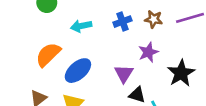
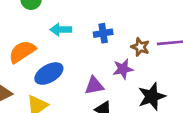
brown star: (154, 19) -> (140, 47), moved
purple triangle: (124, 74) -> (94, 86), turned 36

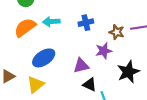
orange semicircle: (22, 52) -> (25, 28), moved

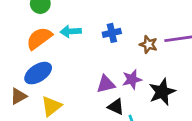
purple star: (104, 51) -> (132, 79), moved
blue ellipse: (44, 58) -> (38, 73), moved

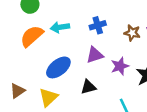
blue ellipse: (38, 73) -> (58, 67), moved
purple triangle: (106, 84) -> (95, 55), moved
black triangle: (116, 107) -> (88, 87), moved, turned -35

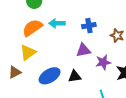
blue ellipse: (58, 67) -> (50, 76), moved
yellow triangle: (48, 97) -> (28, 52), moved

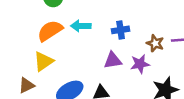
purple star: (103, 62) -> (140, 64), moved

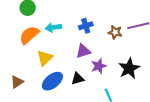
yellow triangle: (43, 61) -> (45, 58), moved
purple star: (140, 64) -> (99, 66), moved

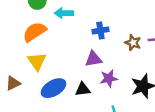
cyan arrow: (53, 27) -> (64, 13), moved
yellow triangle: (45, 58) -> (37, 61), moved, turned -30

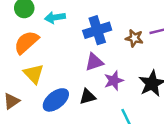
blue cross: (100, 30) -> (97, 30), size x1.5

